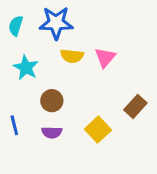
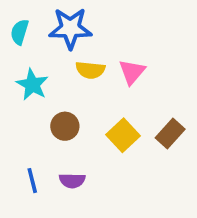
blue line: (14, 125) -> (32, 181), moved
yellow square: (98, 130) -> (123, 135), moved
purple semicircle: (52, 132) -> (72, 181), moved

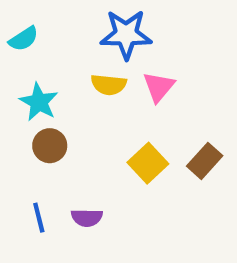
blue star: (70, 28) -> (126, 34), moved
cyan semicircle: (20, 32) -> (24, 39), turned -140
brown circle: (65, 126) -> (50, 146), moved

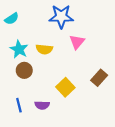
yellow semicircle: (109, 85) -> (44, 49), moved
yellow square: (148, 163) -> (65, 87), moved

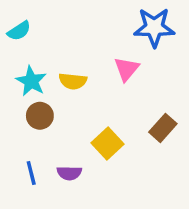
blue star: (61, 17) -> (154, 27), moved

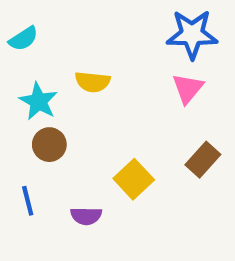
pink triangle: (127, 69) -> (188, 88), moved
yellow semicircle: (73, 81) -> (93, 82), moved
blue line: (31, 173) -> (28, 201), moved

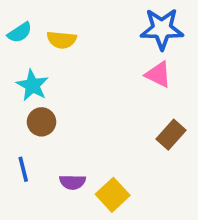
yellow semicircle: (93, 82) -> (62, 40), moved
pink triangle: (188, 88) -> (158, 74), turned -44
yellow square: (134, 179) -> (113, 195), moved

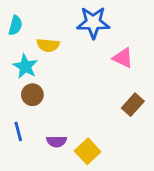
blue star: (162, 29) -> (93, 23), moved
cyan semicircle: (20, 33) -> (15, 25), turned -42
yellow semicircle: (62, 40) -> (48, 45), moved

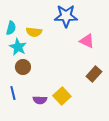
cyan semicircle: (15, 25) -> (11, 28), moved
yellow square: (88, 151) -> (62, 96), moved

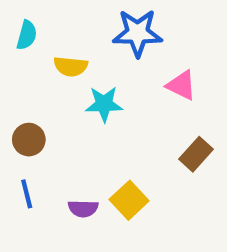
cyan semicircle: (11, 28) -> (27, 35), moved
cyan star: (18, 47) -> (104, 104), moved, turned -30
brown circle: (23, 67) -> (29, 140), moved

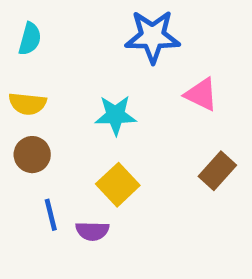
yellow semicircle: (71, 66) -> (28, 104), moved
blue line: (27, 194) -> (51, 215), moved
yellow square: (129, 200) -> (118, 185), moved

